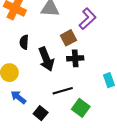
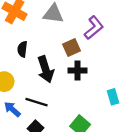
black line: (63, 91) -> (36, 102), moved, turned 30

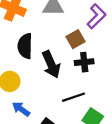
black semicircle: (22, 49) -> (25, 46), size x1.5
black line: (36, 102) -> (74, 97), moved, turned -30

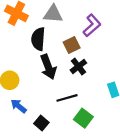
black semicircle: (25, 46) -> (38, 39), moved
black cross: (84, 62) -> (78, 66), turned -35

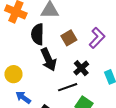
purple L-shape: (92, 25) -> (97, 38), moved
black cross: (78, 66) -> (81, 68), moved

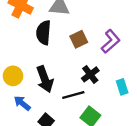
black arrow: (48, 59) -> (45, 79), moved

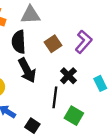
black arrow: (45, 79) -> (27, 70), moved
black line: (73, 95) -> (55, 97), turned -60

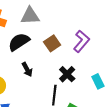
black semicircle: (19, 42) -> (19, 42), turned 60
black arrow: (27, 70) -> (27, 69), size x0.6

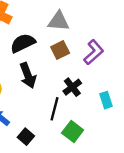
gray triangle: (30, 16) -> (59, 21), moved
black arrow: (27, 69) -> (28, 75), size x1.5

